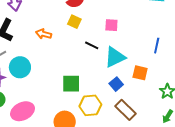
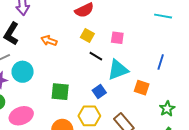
yellow square: (74, 22) -> (87, 35), moved
green square: (71, 84) -> (60, 92), moved
blue square: (116, 84) -> (99, 92), moved

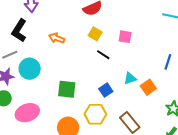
cyan triangle: (118, 70) -> (130, 78), moved, size x0.6
orange square: (142, 88) -> (148, 87), turned 35

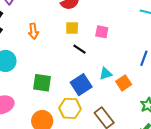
yellow square: (95, 34) -> (72, 28), turned -32
orange arrow: (57, 38) -> (33, 31), turned -119
blue square: (106, 90) -> (81, 85), size x1.5

